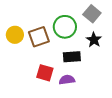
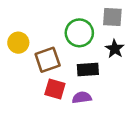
gray square: (92, 14) -> (112, 17), turned -36
brown square: (39, 37) -> (48, 60), moved

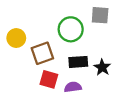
black star: (115, 49) -> (102, 67), moved

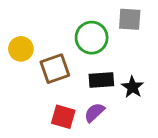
red square: (49, 79) -> (63, 117), moved
purple semicircle: (73, 87) -> (94, 112), turned -35

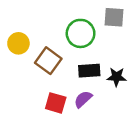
brown square: (55, 69) -> (48, 61), turned -35
black star: (133, 87) -> (117, 77), turned -30

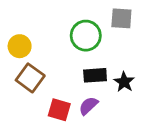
brown square: (48, 61) -> (30, 78), moved
black star: (117, 77) -> (124, 82), turned 30

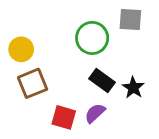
black rectangle: (95, 75) -> (102, 81), turned 40
brown square: (30, 78) -> (33, 83), turned 32

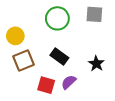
green circle: (92, 38) -> (57, 18), moved
black rectangle: (102, 81) -> (59, 56), moved

